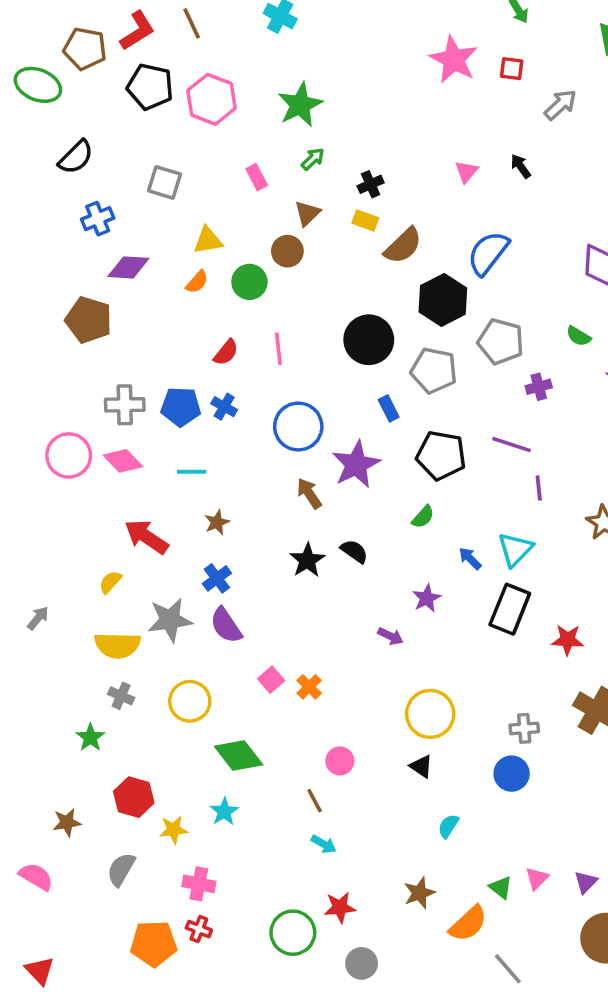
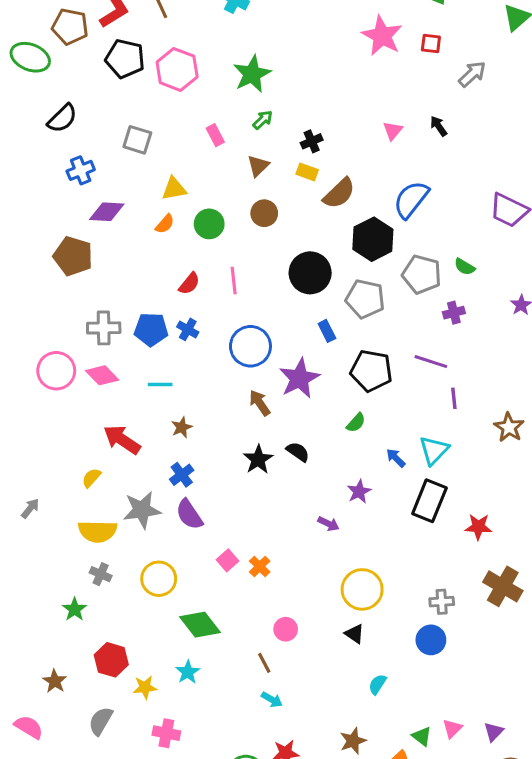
brown circle: (287, 251) -> (264, 213), moved
green semicircle: (578, 336) -> (465, 267), moved
brown star: (67, 822) -> (55, 681), turned -30

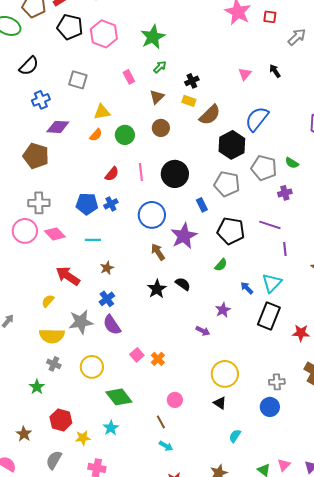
black circle: (310, 273) -> (175, 174), moved
gray cross: (104, 328) -> (39, 203), moved
blue cross: (188, 329) -> (111, 204), turned 32

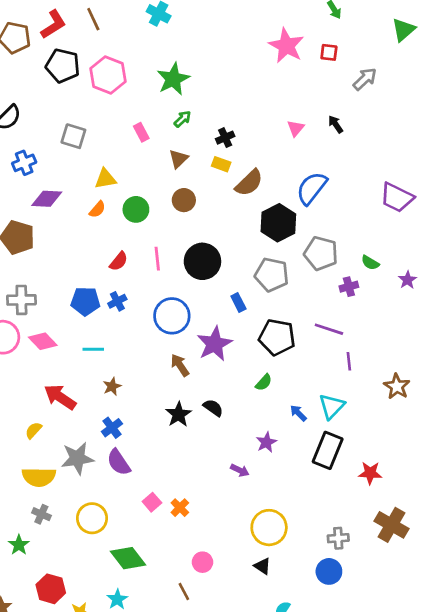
green semicircle: (292, 163) -> (370, 263), moved

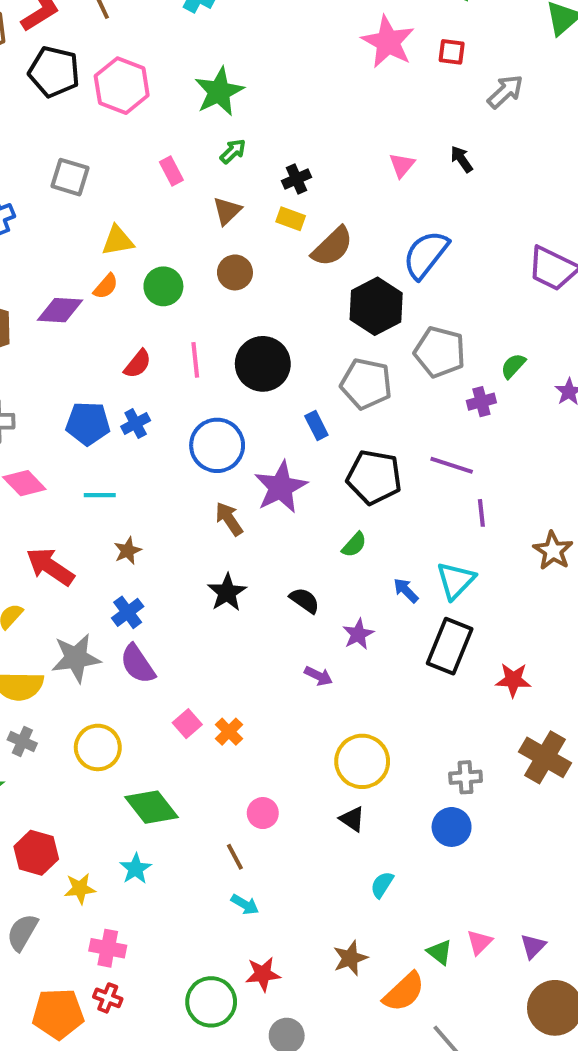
purple diamond: (47, 199) -> (60, 310), moved
green semicircle: (370, 263) -> (513, 366), turned 102
black semicircle: (213, 408) -> (305, 600), moved

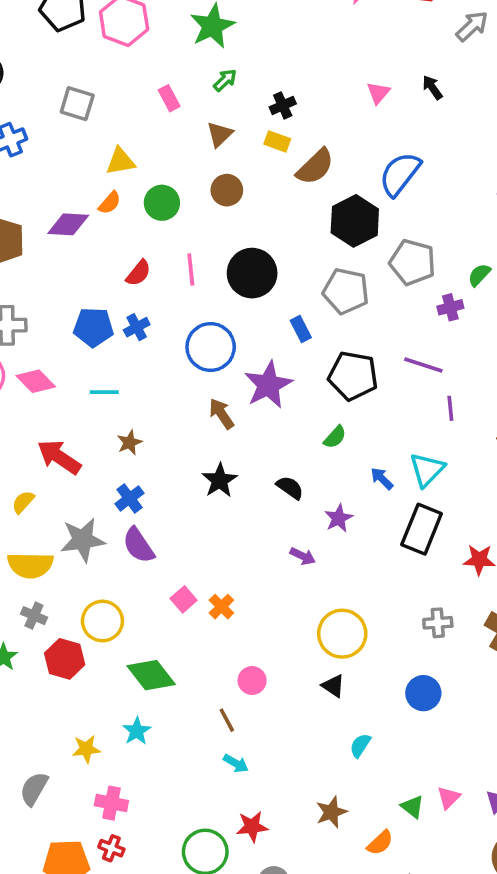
gray cross: (466, 777) -> (438, 623), moved
red hexagon: (36, 853) -> (65, 659), moved
orange semicircle: (404, 992) -> (380, 843), size x0.7

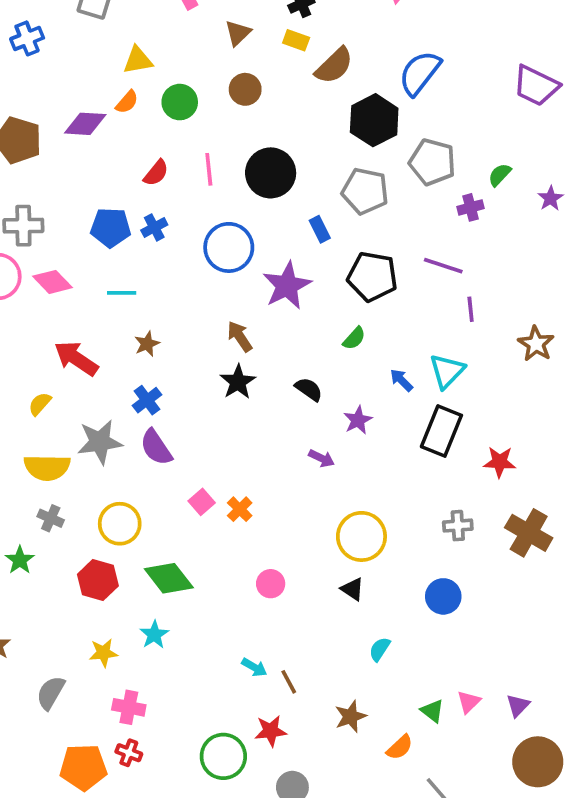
brown arrow: (221, 414) -> (240, 337), moved
red hexagon: (65, 659) -> (98, 580), moved
brown line: (227, 720) -> (289, 682), moved

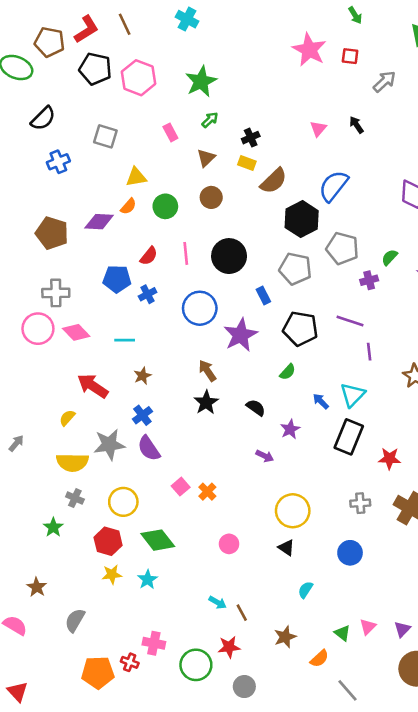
blue pentagon: (111, 227) -> (117, 279), moved
yellow star: (103, 653) -> (112, 574), moved
pink cross: (129, 707) -> (154, 643), moved

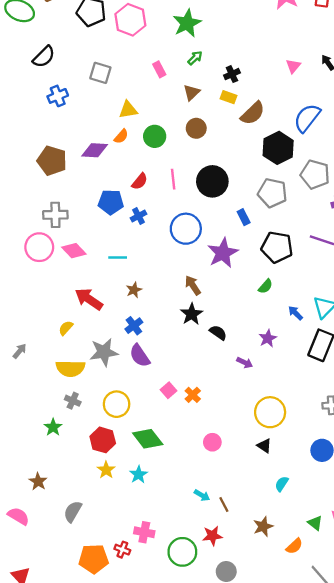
black semicircle: (256, 408) -> (218, 333), moved
yellow star: (112, 574) -> (106, 470), turned -30

